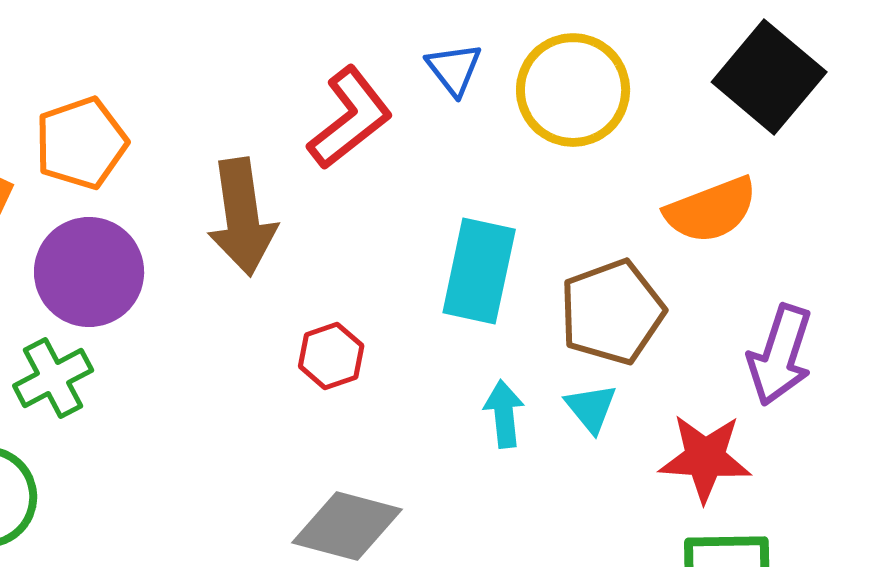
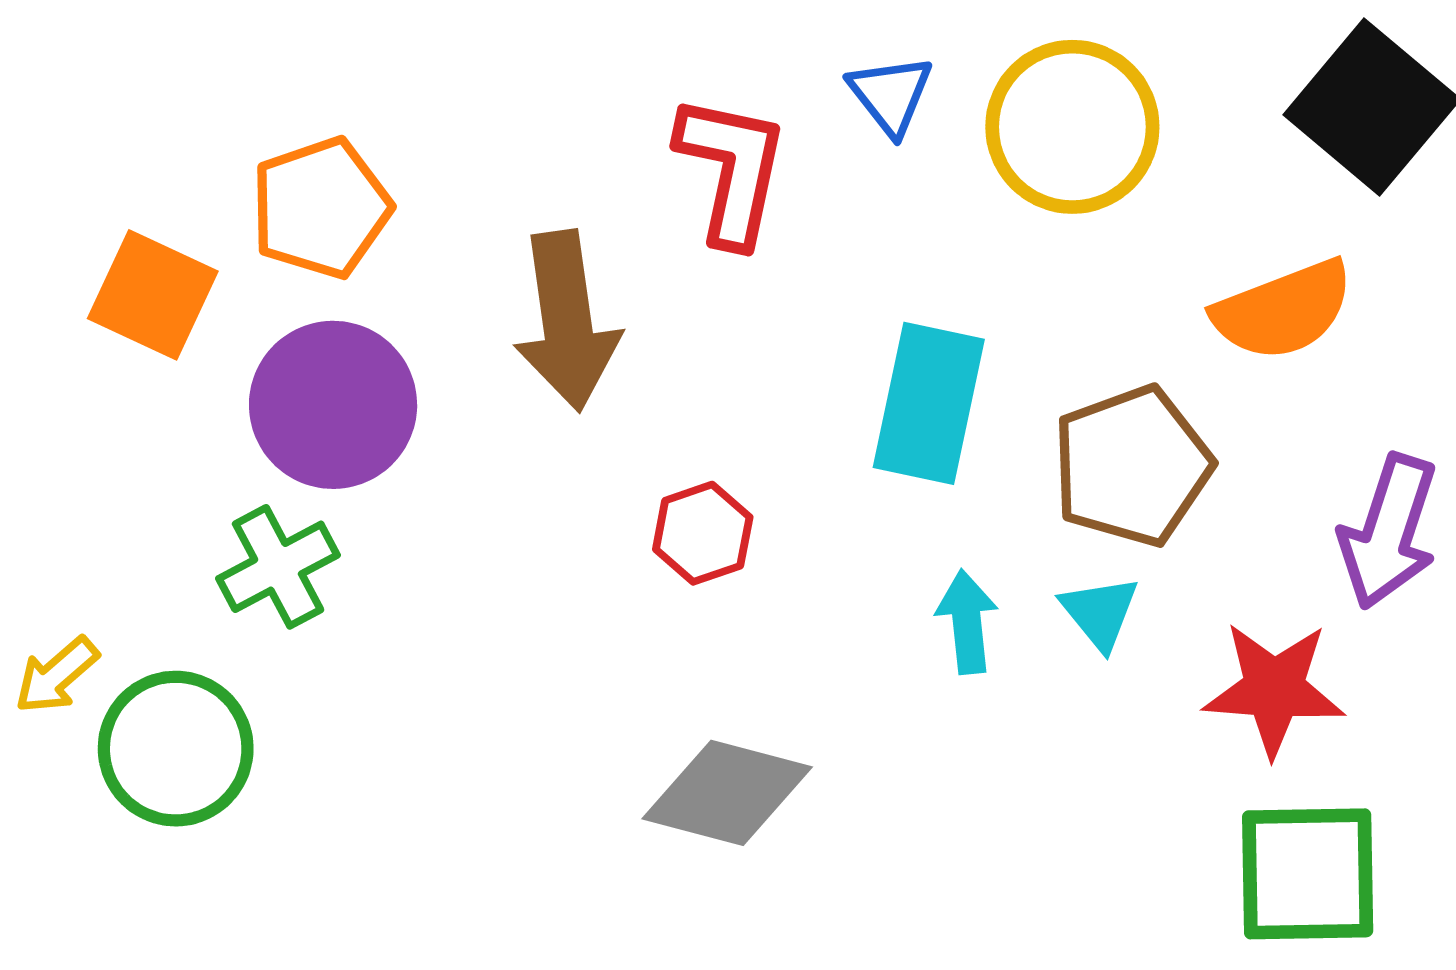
red L-shape: (350, 118) -> (732, 170), turned -40

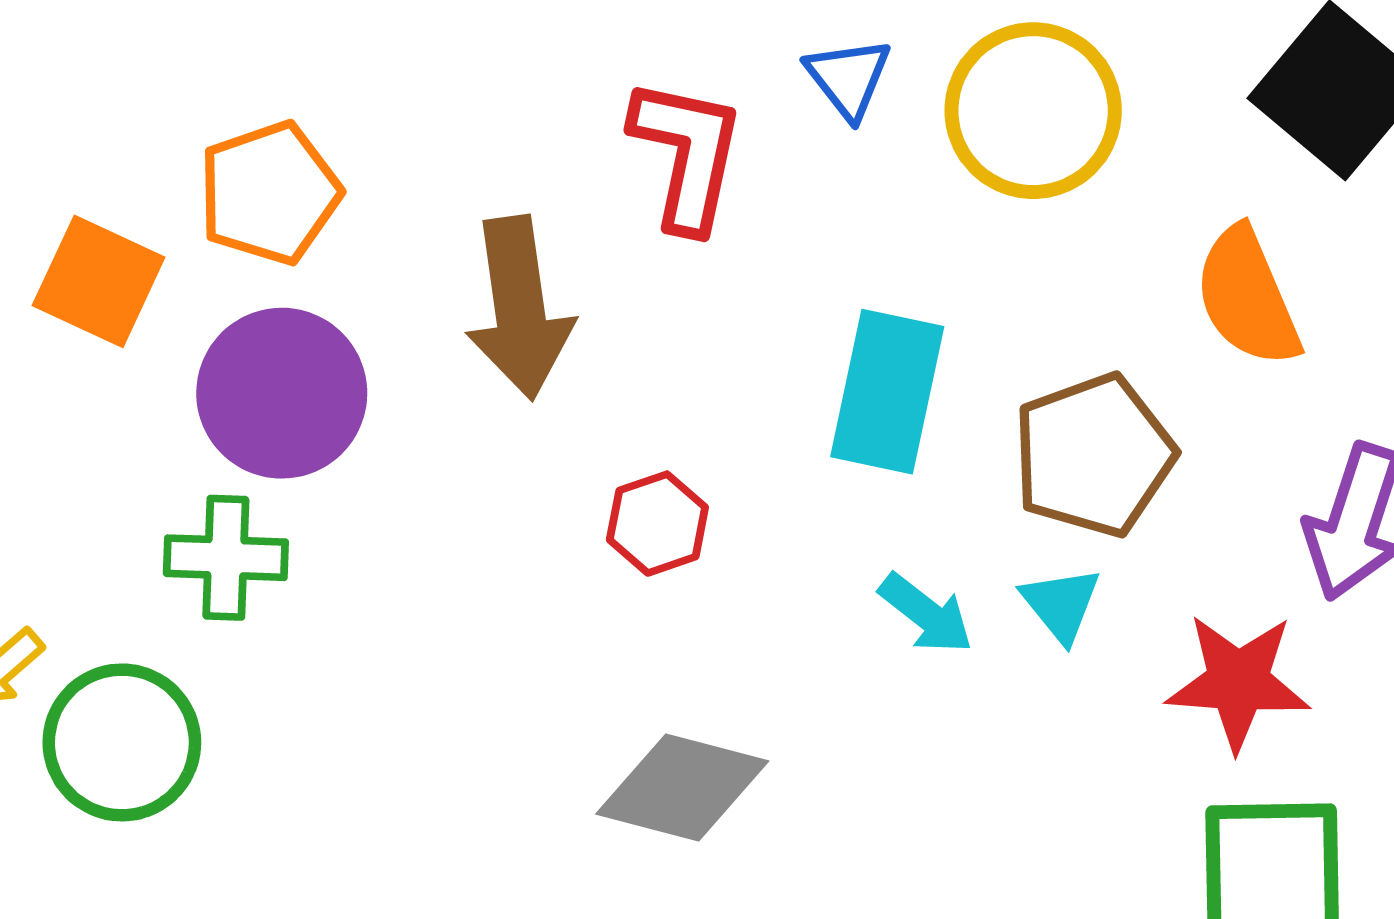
orange semicircle: (1283, 310) -> (1247, 297), turned 88
green cross: (278, 567) -> (226, 558), turned 30
cyan arrow: (967, 622) -> (926, 614), turned 134

